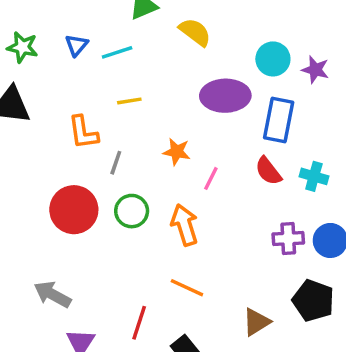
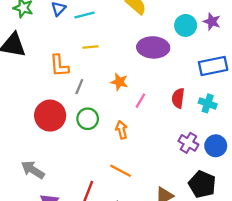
purple star: (315, 70) -> (212, 22), moved
blue rectangle: (279, 120) -> (213, 66), moved, turned 64
red semicircle: (268, 171) -> (178, 98), turned 42
orange arrow: (185, 225) -> (122, 130), size x0.7
purple cross: (288, 239) -> (188, 143), turned 30

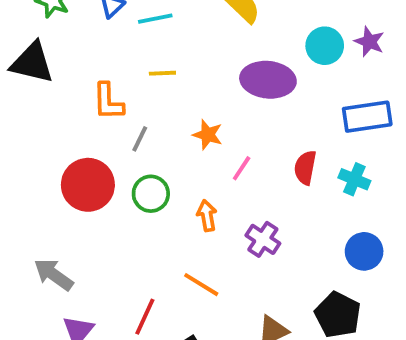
purple cross: (188, 143) -> (263, 239), moved

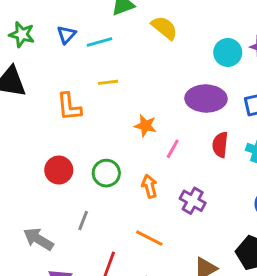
purple ellipse: (268, 80) -> (206, 99), moved
gray line: (140, 139) -> (83, 221), moved
red circle: (88, 185) -> (59, 170), size x0.7

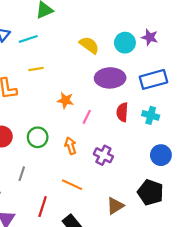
yellow semicircle: (164, 28) -> (89, 45), moved

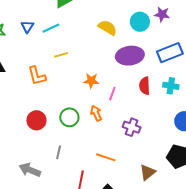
orange arrow: (70, 146) -> (96, 113), moved

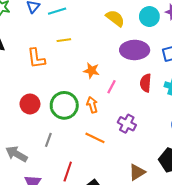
green circle: (69, 117) -> (64, 105), size x1.4
orange line: (106, 157) -> (95, 138), moved

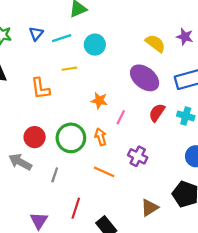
cyan circle: (149, 17) -> (95, 45), moved
yellow semicircle: (115, 18) -> (155, 43), moved
purple ellipse: (135, 50) -> (145, 78), turned 40
red semicircle: (146, 83) -> (157, 113), turned 30
gray arrow: (17, 154) -> (20, 162), moved

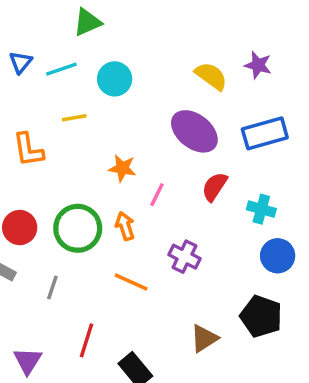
cyan cross: (186, 116) -> (261, 209), moved

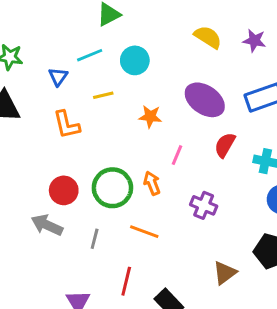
blue triangle: (21, 62) -> (58, 77), moved
yellow semicircle: (211, 76) -> (208, 37), moved
orange star: (122, 168) -> (150, 117), moved
orange line: (131, 282) -> (144, 232), moved

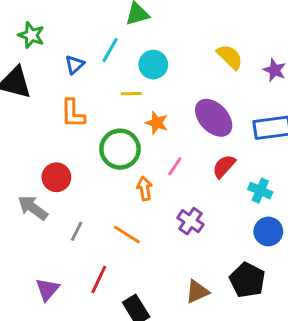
cyan line: (90, 55) -> (110, 50), turned -50
yellow line: (103, 95) -> (131, 94), moved
green circle: (112, 188) -> (120, 149), moved

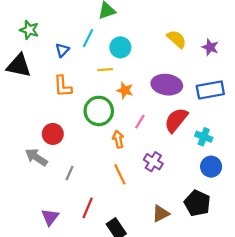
purple ellipse: (214, 118) -> (167, 85), turned -36
red semicircle: (224, 166) -> (176, 120), size x1.4
orange line: (127, 234) -> (120, 174), moved, turned 35

